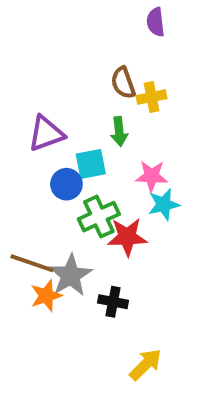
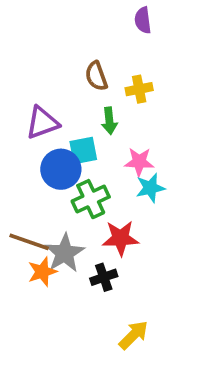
brown semicircle: (123, 83) -> (96, 76), moved
blue circle: (66, 184) -> (61, 169), size x1.4
red star: (127, 237) -> (120, 238), moved
black cross: (113, 302) -> (104, 277), turned -30

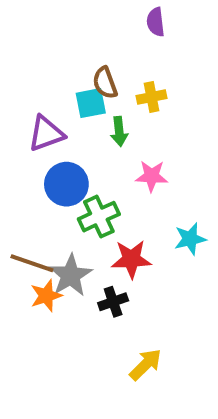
cyan square: (83, 151) -> (91, 103), moved
cyan star: (150, 188) -> (190, 239), moved

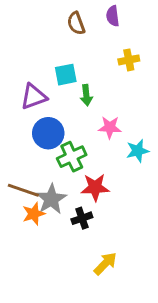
brown semicircle: (105, 83) -> (76, 23), moved
yellow cross: (152, 97) -> (129, 60), moved
cyan star: (190, 239) -> (138, 151), moved

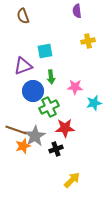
brown semicircle: (76, 23) -> (23, 16), moved
green arrow: (86, 95) -> (51, 77), moved

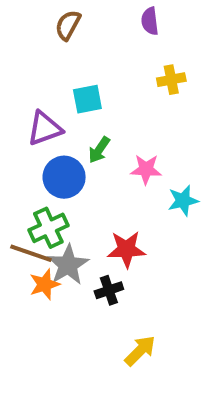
brown semicircle: (23, 16) -> (68, 25), moved, turned 49
green arrow: (51, 77) -> (99, 150), turned 40
green cross: (49, 107) -> (48, 228), moved

